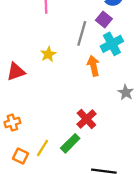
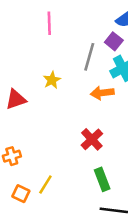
orange arrow: (93, 66) -> (102, 93), turned -84
red cross: (86, 119) -> (92, 139), moved
green rectangle: (70, 143) -> (102, 179), moved, turned -66

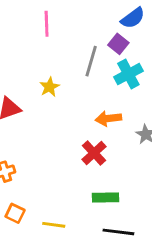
orange arrow: (102, 93) -> (108, 119), moved
green rectangle: (102, 179) -> (105, 198), turned -70
yellow line: (45, 185) -> (54, 225), moved, turned 66

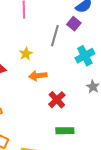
cyan cross: (128, 74) -> (85, 56), moved
orange arrow: (108, 119) -> (38, 76), moved

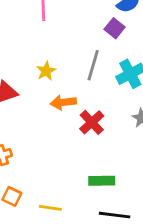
gray line: (55, 36) -> (93, 65), moved
red cross: (57, 100) -> (92, 122), moved

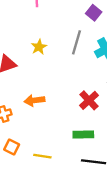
orange arrow: (63, 102) -> (34, 100), moved
red cross: (92, 122) -> (89, 100), moved

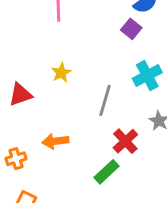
gray line: (76, 42) -> (105, 100), moved
green rectangle: (83, 135) -> (106, 172), moved, turned -42

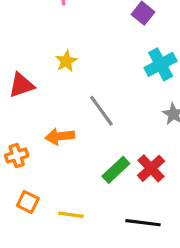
gray line: (105, 100) -> (101, 111), moved, turned -52
red cross: (125, 141) -> (151, 168), moved

